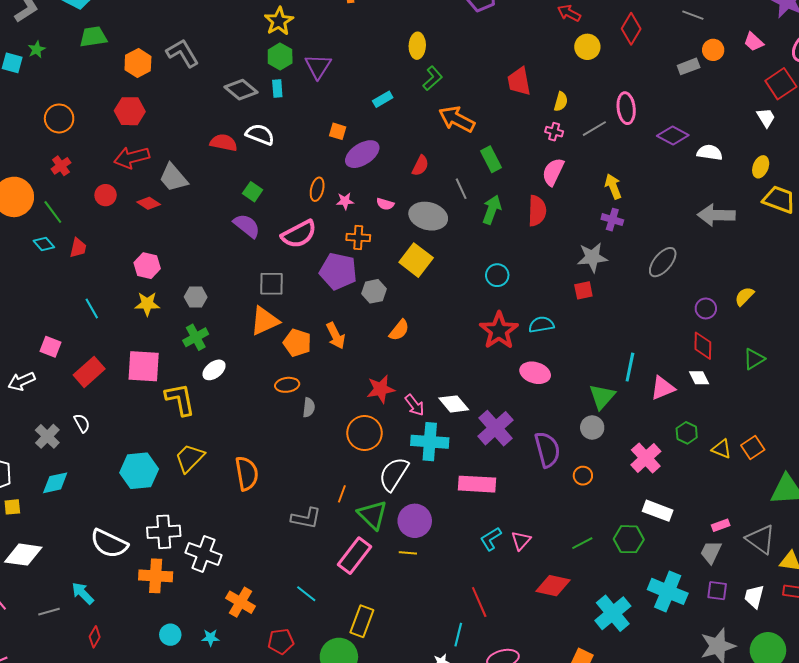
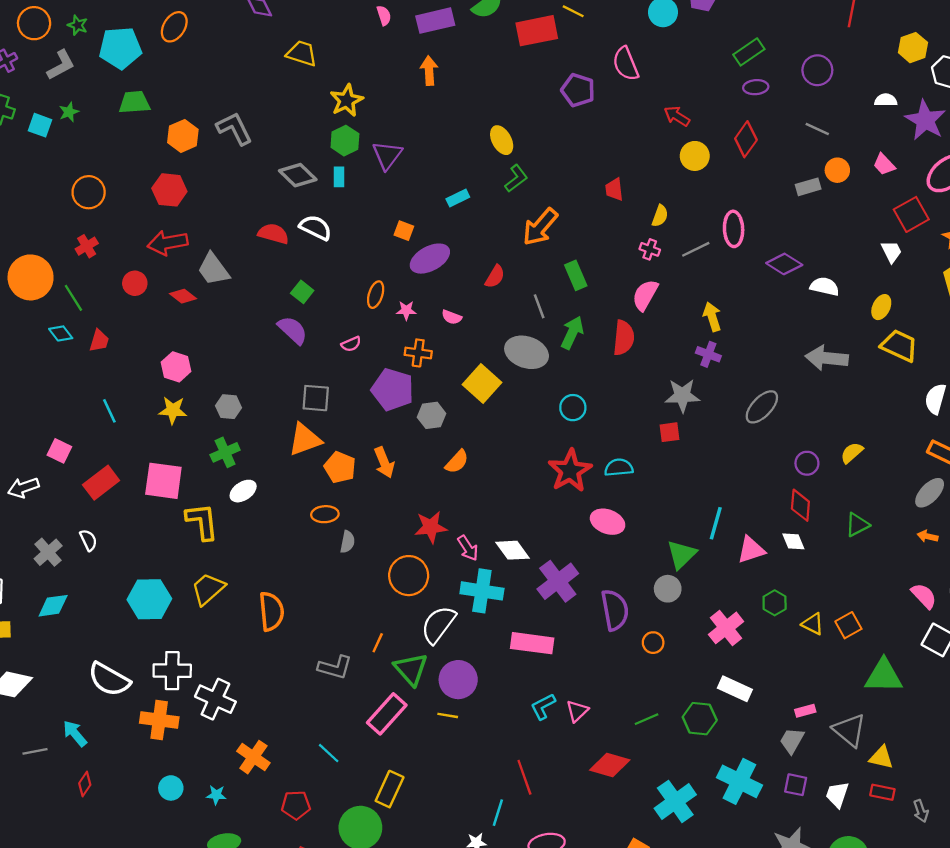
yellow ellipse: (417, 46) -> (502, 140), turned -35
red trapezoid: (519, 81) -> (614, 189), size x0.7
orange arrow: (457, 119) -> (540, 227), turned -81
gray ellipse: (428, 216) -> (527, 352), moved
pink semicircle: (299, 234) -> (351, 344), size x0.5

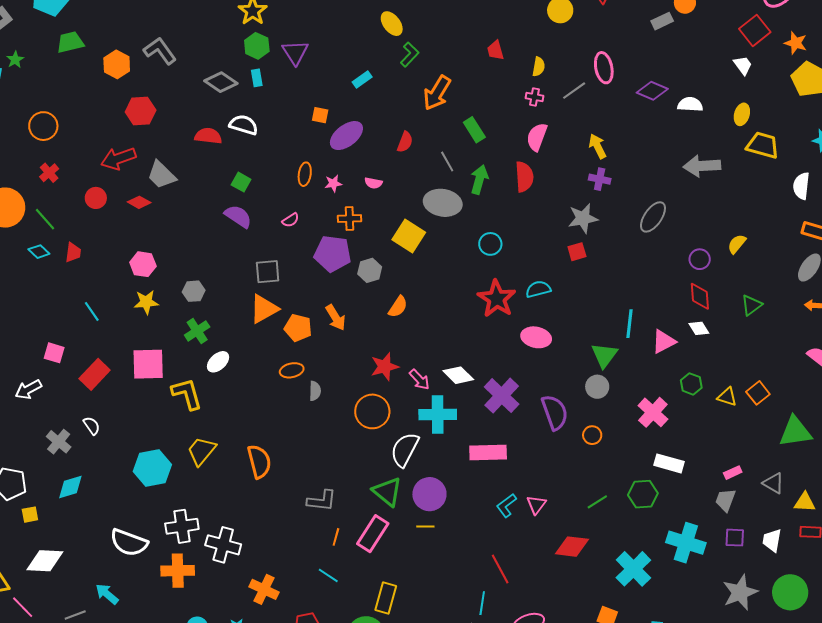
red hexagon: (169, 190) -> (141, 111), moved
orange line: (378, 643) -> (336, 537), moved
gray triangle: (849, 730) -> (773, 483), size x0.7

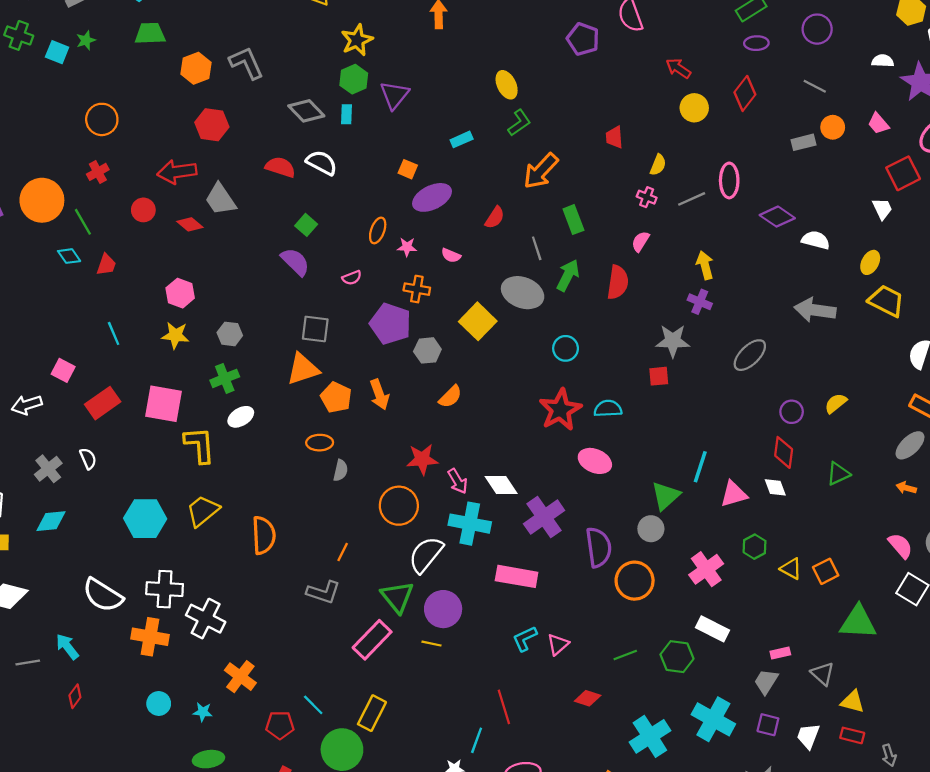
pink semicircle: (537, 137) -> (640, 241), size x0.7
orange circle: (592, 435) -> (635, 581), size x1.8
orange line: (336, 537) -> (343, 552), moved
red diamond: (572, 547) -> (588, 698), size x0.7
cyan line: (328, 575) -> (313, 705), moved

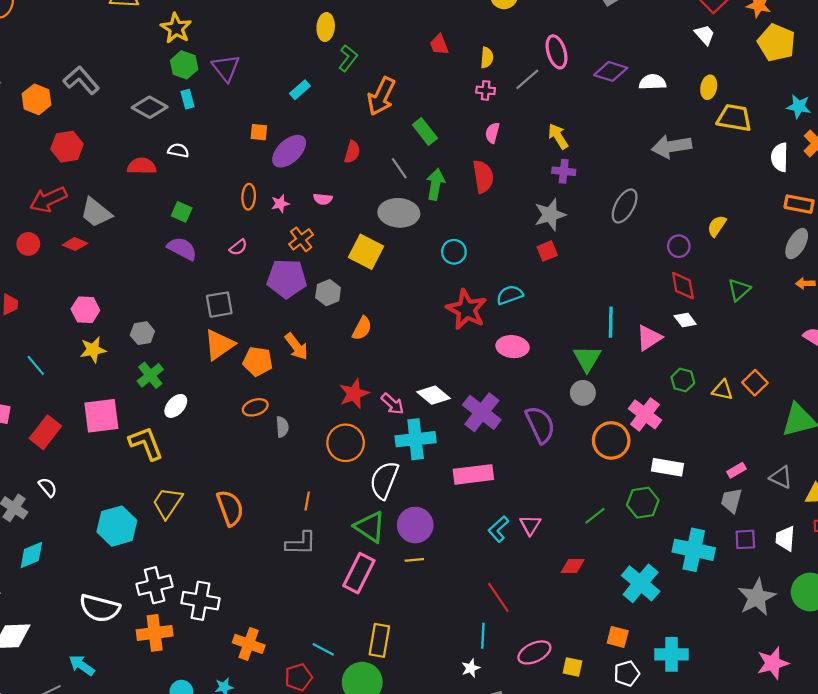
yellow ellipse: (507, 85) -> (326, 27), turned 48
white semicircle: (322, 163) -> (178, 150), size x0.7
orange cross: (417, 289) -> (301, 239), turned -30
orange circle: (635, 581) -> (611, 440), moved

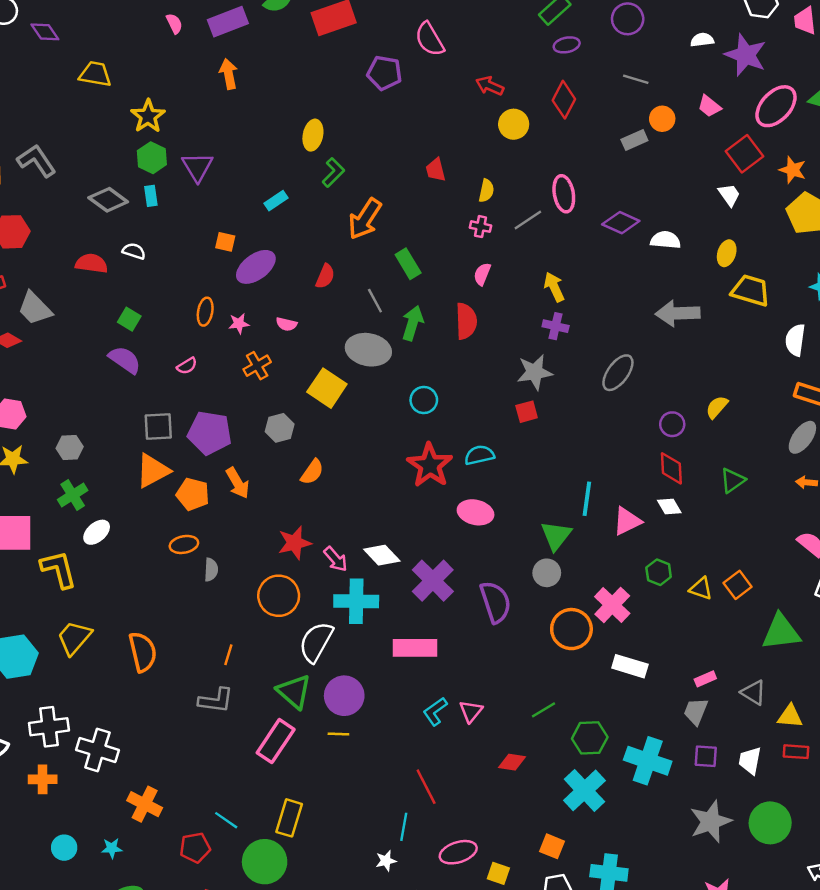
purple pentagon: (287, 279) -> (210, 433), moved
green hexagon: (643, 503) -> (590, 738), moved
orange cross: (155, 633) -> (43, 779), size x0.7

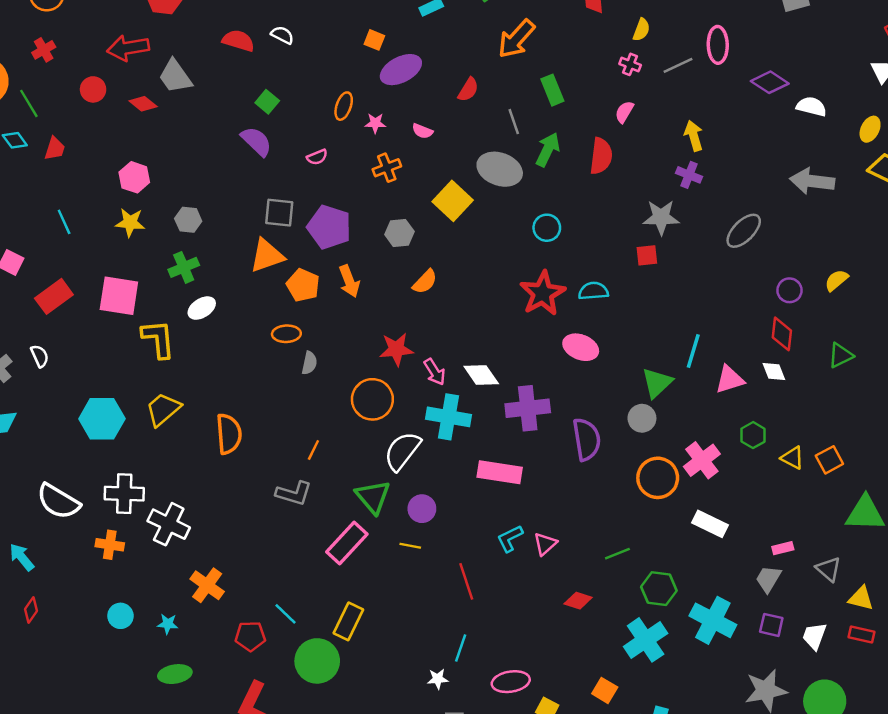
purple cross: (433, 581) -> (528, 408), turned 30
purple circle: (344, 696) -> (422, 509), size x0.7
red line: (426, 787) -> (466, 581), moved

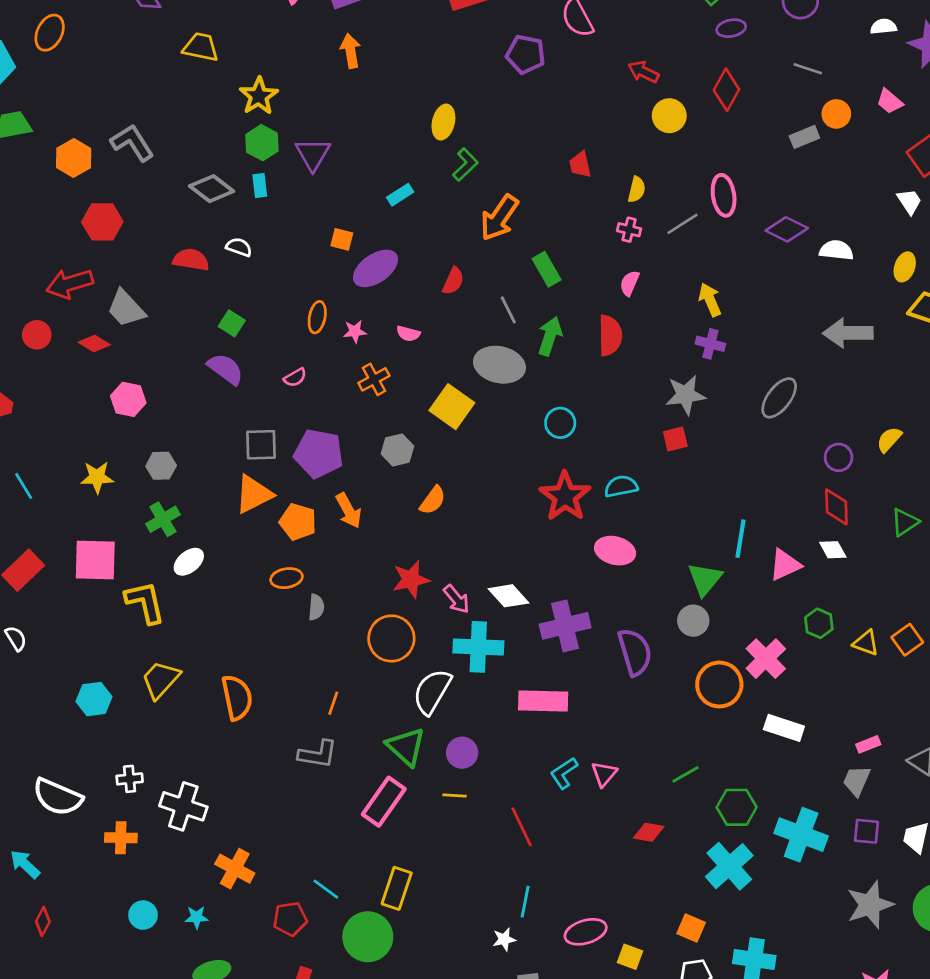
pink hexagon: (134, 177) -> (128, 399), moved
cyan hexagon: (102, 419) -> (94, 699), size x0.7
white cross: (124, 494) -> (130, 779), size x0.6

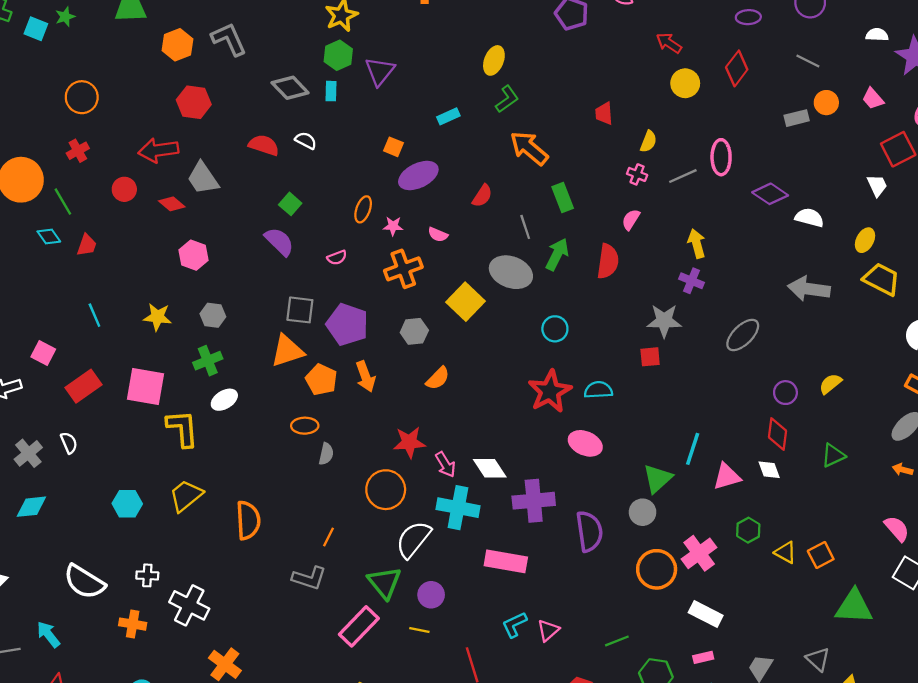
orange arrow: (499, 218) -> (529, 148), turned 87
orange cross: (374, 379) -> (403, 269), size x1.4
pink rectangle: (868, 744) -> (703, 657), moved

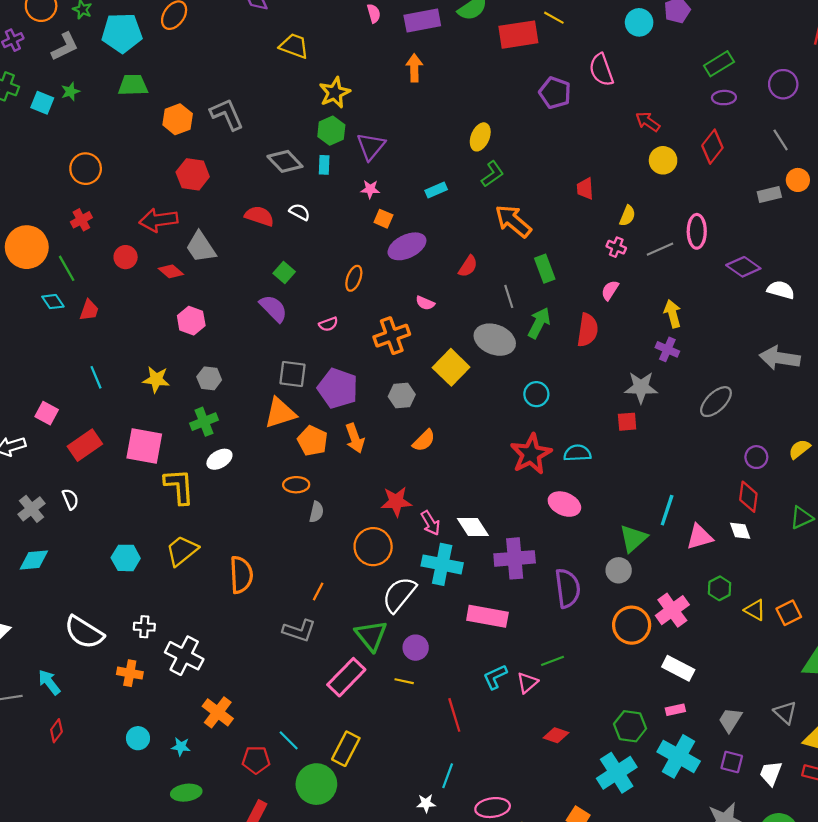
gray line: (808, 61) -> (781, 140), turned 30
pink star: (393, 226) -> (370, 189), moved
green line: (617, 641) -> (553, 661), moved

